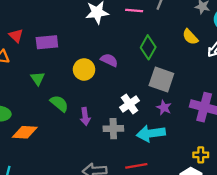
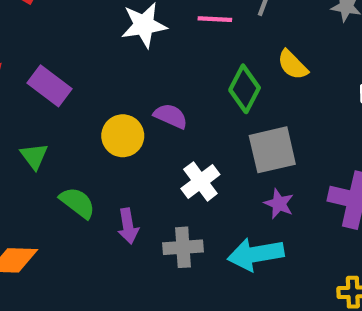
yellow semicircle: (190, 37) -> (293, 65), moved
purple rectangle: (47, 42) -> (50, 86), turned 45
gray square: (161, 79) -> (272, 150), turned -30
white cross: (130, 104) -> (200, 181), moved

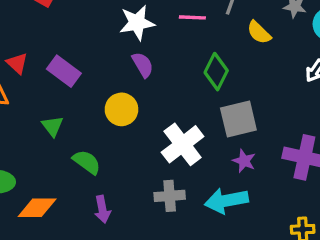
yellow semicircle: (293, 65) -> (259, 32), moved
purple semicircle: (171, 116) -> (143, 65), moved, turned 36
white cross: (200, 181) -> (183, 144), size x1.4
purple arrow: (128, 226) -> (102, 209), moved

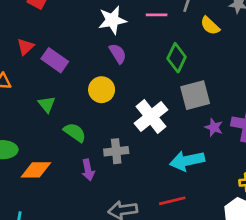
red triangle: (17, 63) -> (25, 47), moved, turned 36
purple star: (244, 161) -> (214, 127), moved
gray cross: (170, 196) -> (116, 151), moved

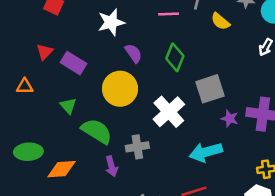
white star: (112, 20) -> (111, 22), moved
green diamond: (177, 58) -> (175, 57), moved
yellow circle: (102, 90) -> (120, 89), size x1.4
green semicircle: (75, 132) -> (97, 131), size x1.4

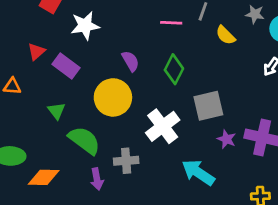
white star: (111, 22) -> (85, 26), moved
cyan arrow: (206, 152) -> (198, 172), turned 44

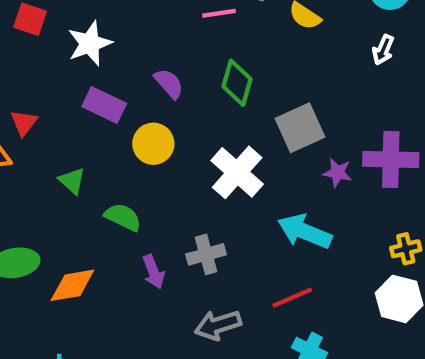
red triangle: (36, 51) -> (24, 123), moved
purple rectangle: (66, 66) -> (104, 105), moved
yellow circle: (113, 97) -> (153, 144), size x0.7
green semicircle: (84, 140) -> (123, 217), size x0.7
gray cross: (126, 161) -> (206, 254), moved

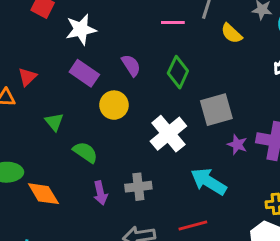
orange diamond: (72, 285) -> (43, 194), turned 60

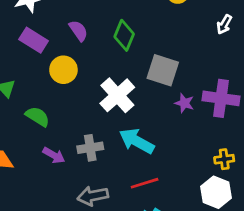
gray square: (216, 110) -> (163, 70), turned 36
cyan arrow: (209, 181) -> (137, 141), moved
purple arrow: (100, 193) -> (54, 155), turned -45

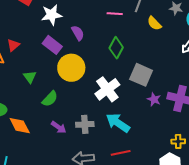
purple semicircle: (78, 31) -> (78, 33), moved
yellow circle: (63, 70) -> (71, 68), size x1.4
green semicircle: (38, 116) -> (50, 99), turned 96

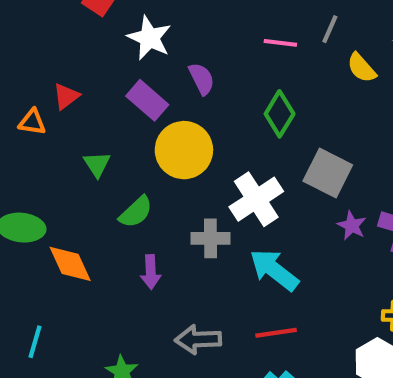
white star: (52, 15) -> (149, 38), turned 30
gray cross: (85, 124) -> (210, 238), moved
purple arrow: (59, 127) -> (151, 272), turned 49

